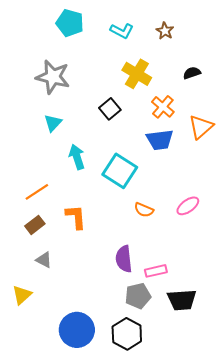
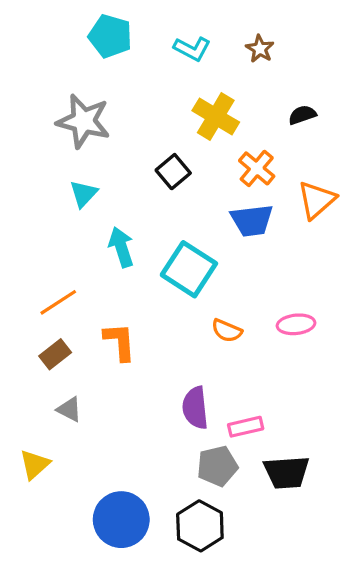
pink ellipse: (188, 206) -> (296, 324), turned 30

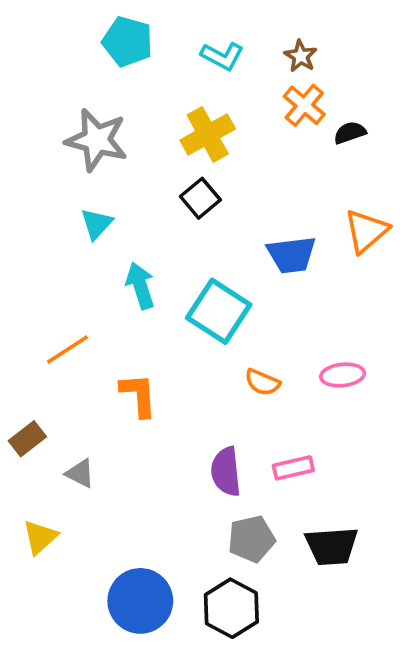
yellow cross: (216, 116) -> (208, 134), moved, turned 30
orange cross: (257, 168) -> (304, 105), moved
brown rectangle: (55, 354) -> (27, 439), moved
pink rectangle: (246, 427) -> (293, 468), moved

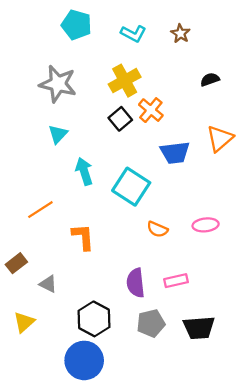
orange cross: (304, 105) -> (151, 110), moved
black hexagon: (231, 608) -> (94, 319), moved

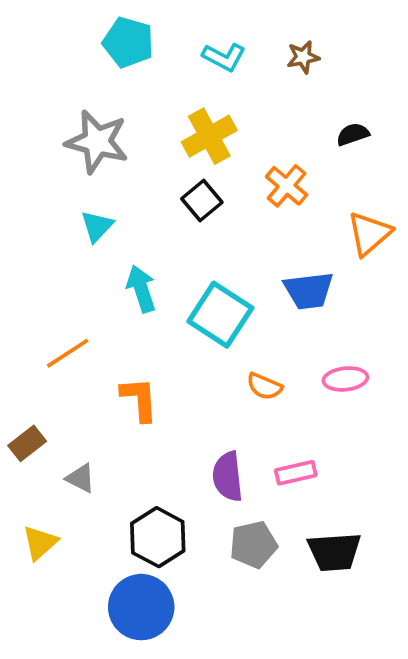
brown star: (180, 34) -> (303, 57), turned 30
orange cross: (151, 110) -> (287, 186), moved
blue trapezoid: (175, 153) -> (309, 291), moved

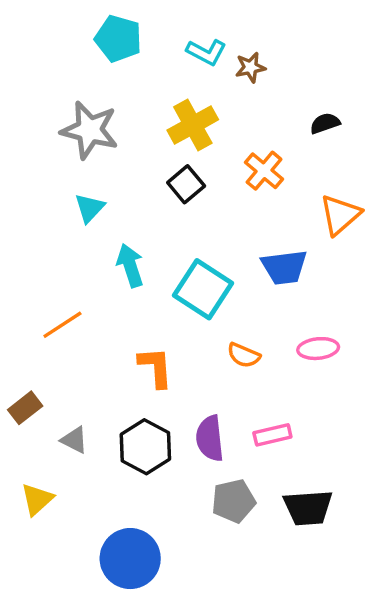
brown star: (303, 57) -> (250, 67), moved
orange L-shape: (139, 399) -> (156, 367), moved
black hexagon: (158, 537) -> (145, 447), moved

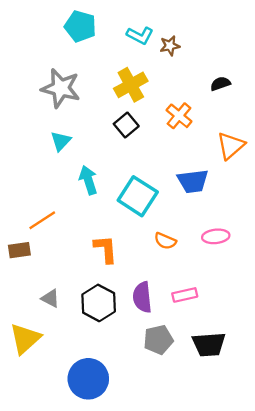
brown rectangle: (25, 408) -> (19, 250), moved, turned 30
yellow triangle: (37, 499) -> (25, 339), size x1.4

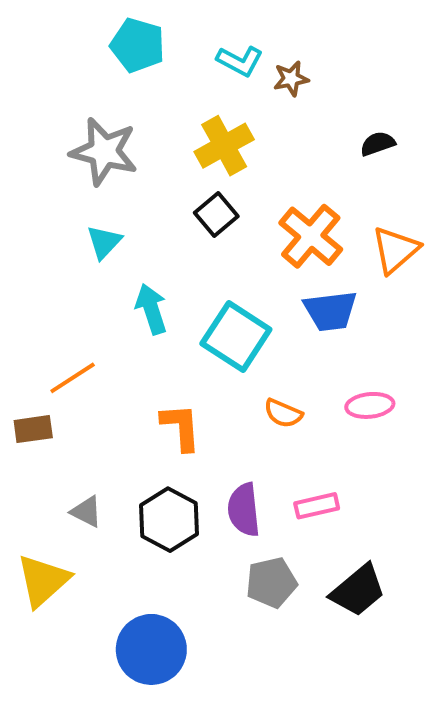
orange cross: (179, 116) -> (311, 236), moved, size x1.4
black trapezoid: (209, 344) -> (358, 590), turned -36

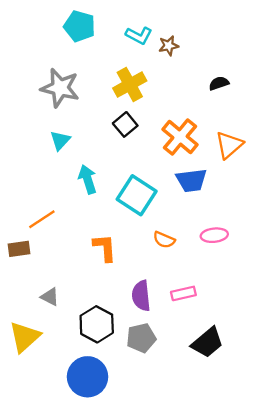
black hexagon: (169, 520) -> (97, 324), moved
gray pentagon: (271, 583) -> (141, 338), moved

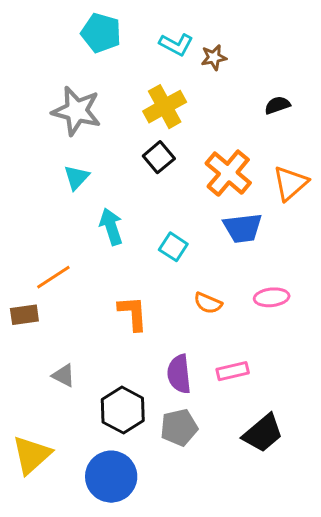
cyan square: (137, 195) -> (173, 247), size x0.6
yellow triangle: (25, 337) -> (32, 455), moved

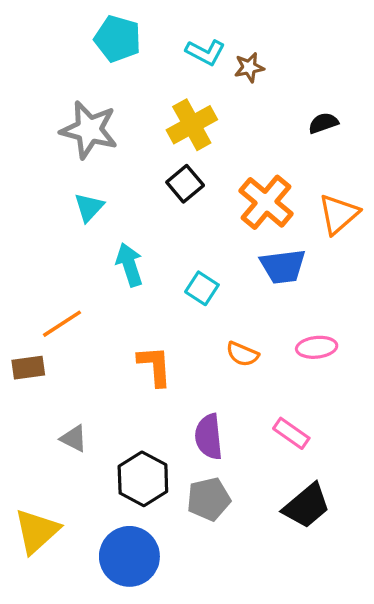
pink rectangle: (233, 371) -> (291, 433), moved, turned 48

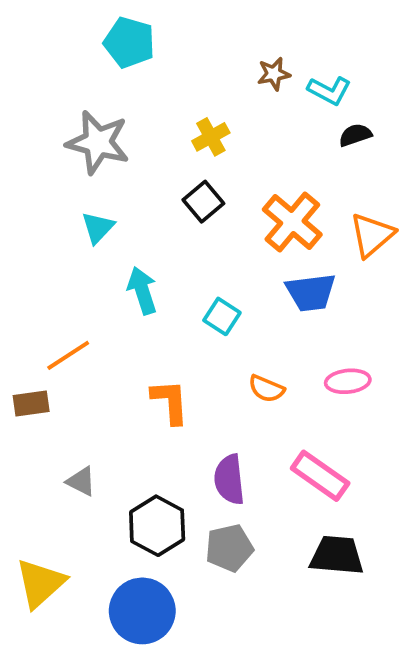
cyan L-shape: (205, 52) -> (329, 91), moved
yellow cross: (192, 125) -> (211, 137), size x0.7
pink rectangle: (291, 433) -> (320, 476), size x1.4
black trapezoid: (306, 506) -> (337, 555), turned -135

